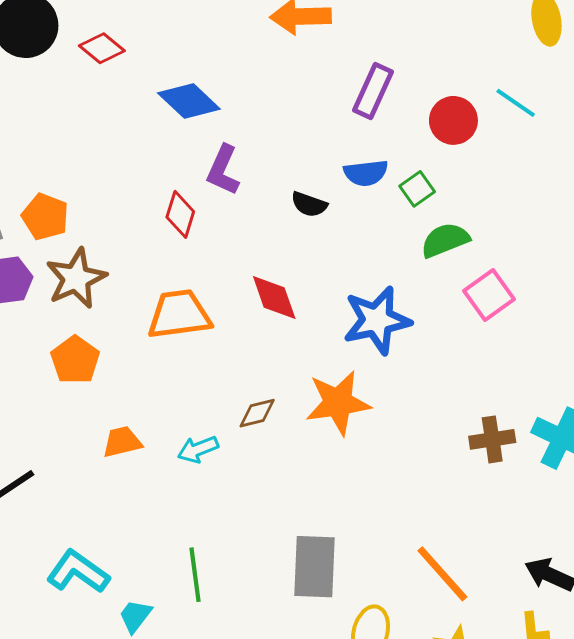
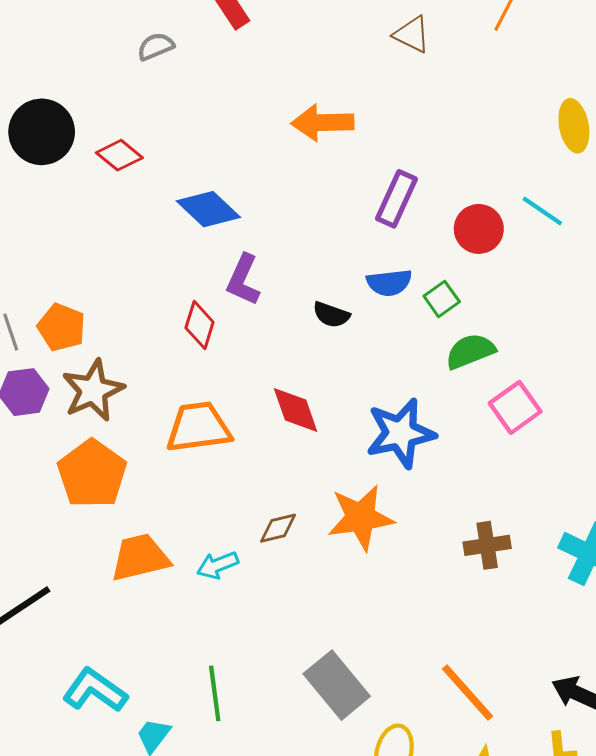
orange pentagon: (75, 360) -> (92, 474), size x1.4
brown cross: (492, 439) -> (487, 545), moved
orange trapezoid: (122, 442) -> (140, 558), size x1.5
gray rectangle: (314, 567) -> (337, 685), turned -42

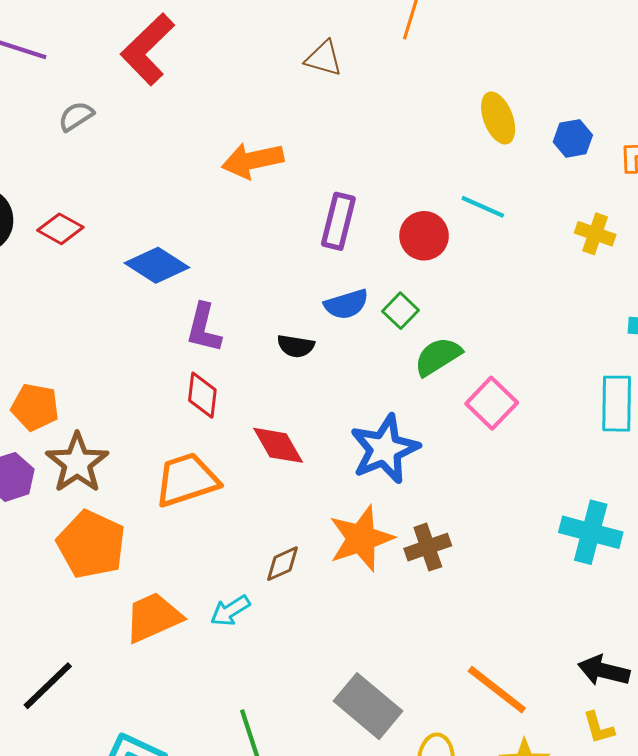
red diamond: (200, 325) -> (202, 395), moved
brown cross: (487, 545) -> (428, 547), moved

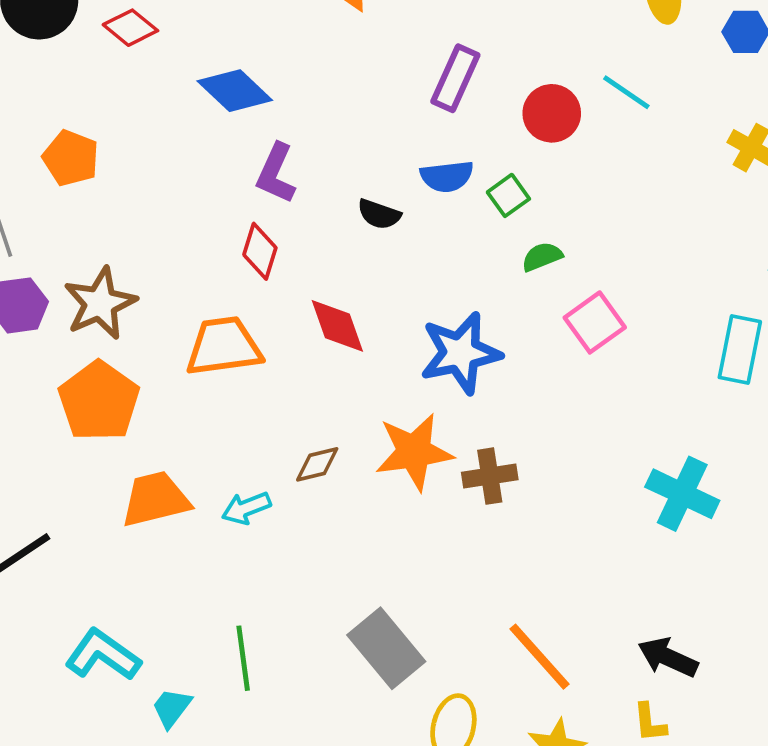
green semicircle: (438, 357) -> (542, 257), size x0.7
orange pentagon: (35, 407) -> (71, 158), moved

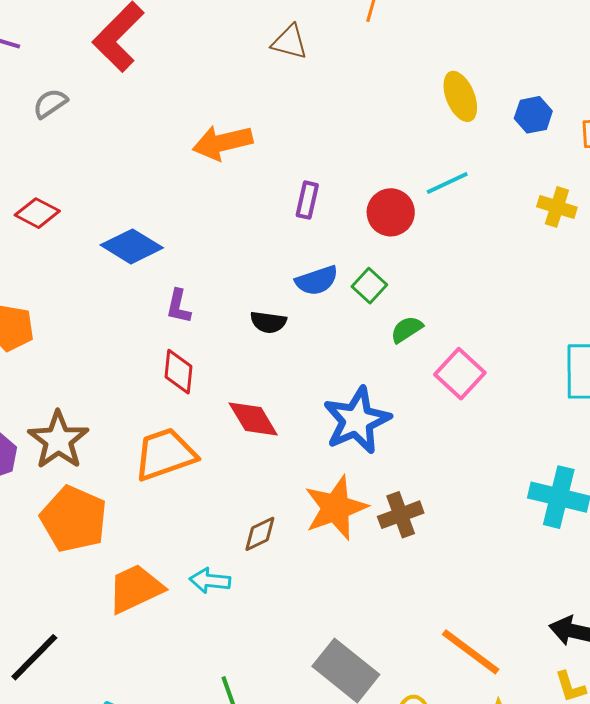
purple rectangle: (455, 78) -> (307, 200), size x0.7
cyan line: (626, 92) -> (447, 183), turned -48
purple L-shape: (276, 173) -> (178, 306), size x0.7
cyan arrow: (246, 508) -> (210, 581), turned 39

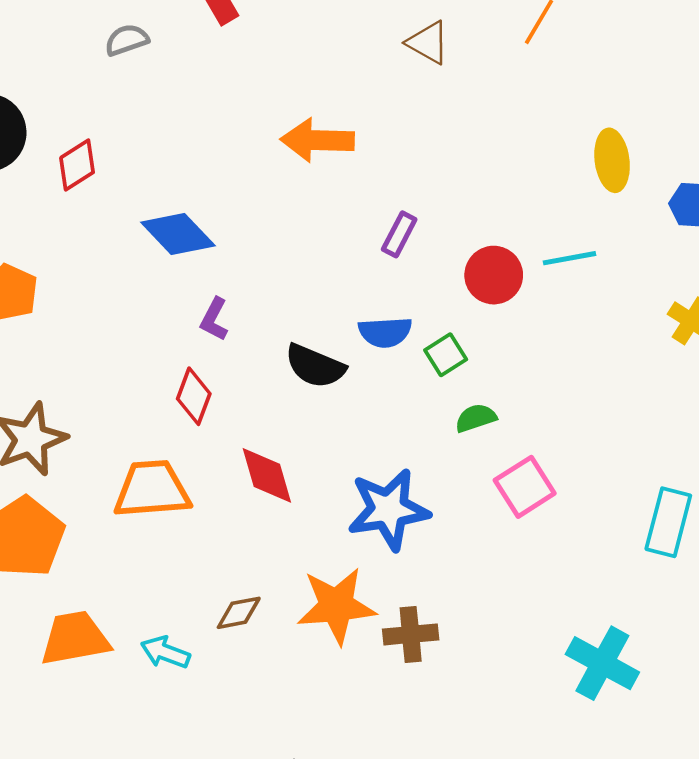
red diamond: (37, 213) -> (77, 165), turned -75
black semicircle: (268, 322) -> (315, 366), size x1.4

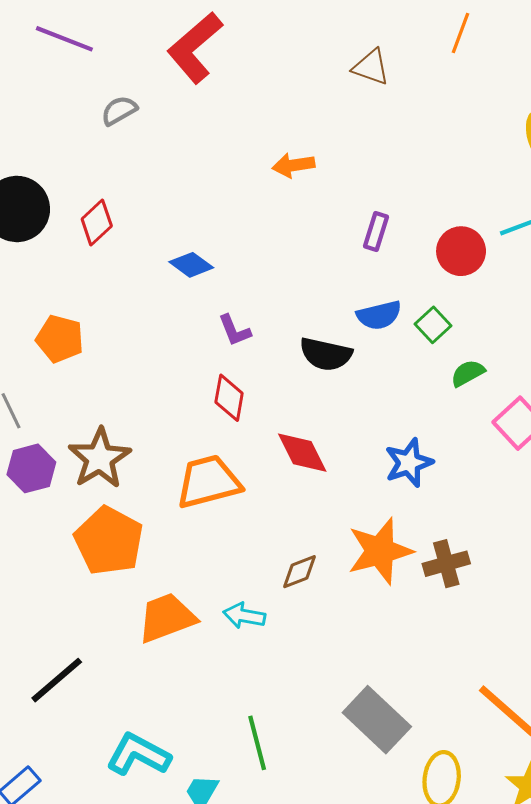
orange arrow: (317, 140) -> (293, 165), size x0.7
blue diamond: (178, 234) -> (191, 265), size x0.7
purple L-shape: (214, 319) -> (234, 330), turned -39
blue star: (389, 510) -> (409, 463), size x0.7

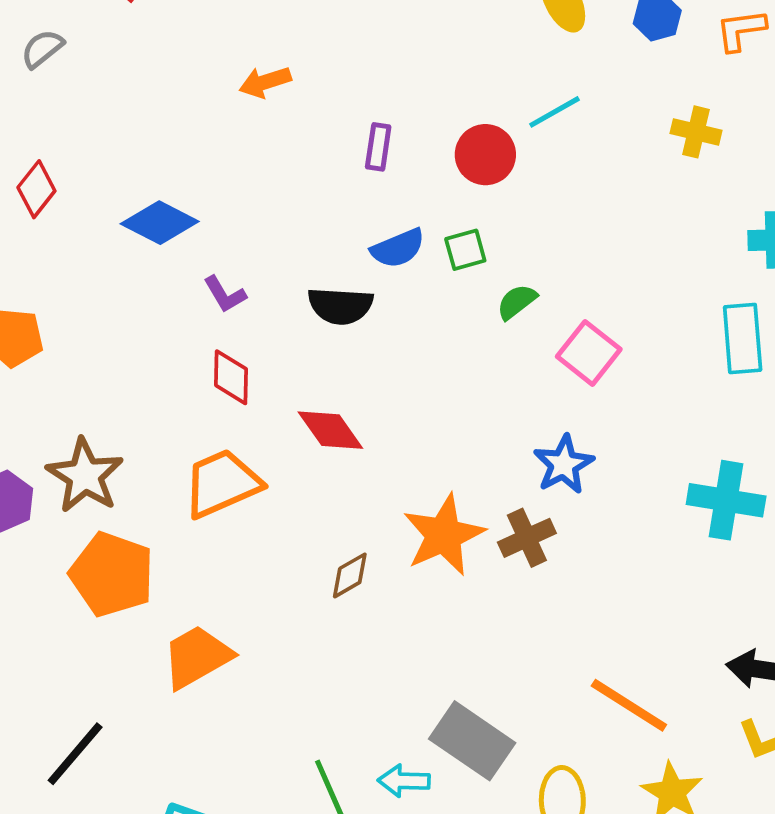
blue diamond: (191, 265) -> (160, 223), size x1.4
green square: (433, 325) -> (465, 250), turned 36
blue star: (409, 463) -> (564, 464), moved
cyan arrow: (244, 616) -> (404, 781), moved

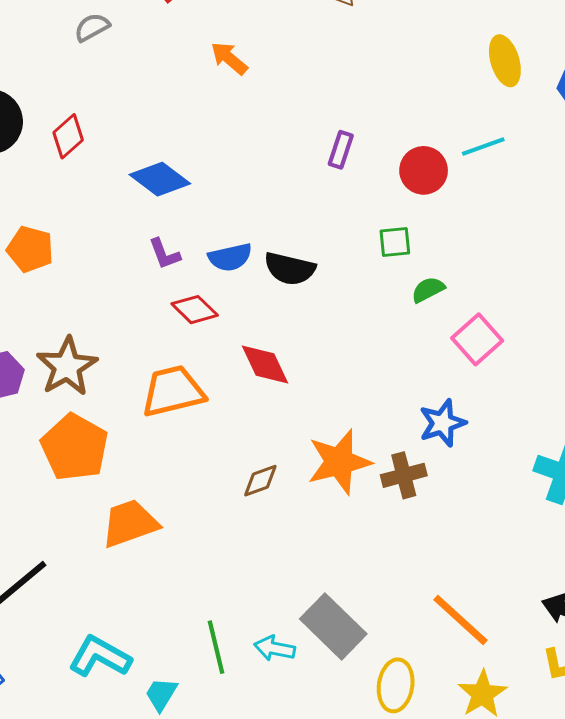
orange arrow: (265, 82) -> (229, 58), moved, turned 48
blue semicircle: (398, 248) -> (230, 257), moved
purple L-shape: (225, 294) -> (165, 254), moved
red diamond: (231, 377) -> (195, 310), turned -57

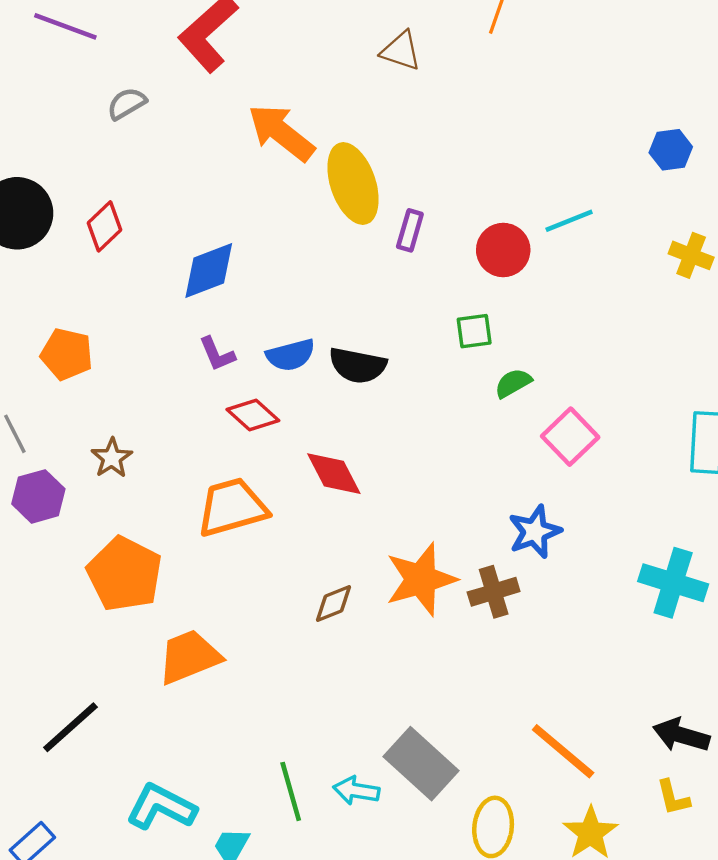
orange arrow: (229, 58) -> (281, 133), size x1.6
yellow ellipse: (505, 61) -> (353, 184), moved, size x1.4
blue diamond: (160, 179) -> (209, 271), turned -56
brown star: (67, 366) -> (112, 458), moved, size x0.6

